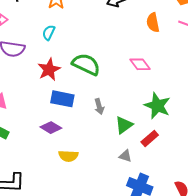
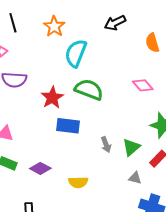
cyan semicircle: (49, 33) -> (76, 53), moved, size x1.8
gray arrow: (99, 107) -> (106, 145), moved
purple diamond: (51, 128) -> (40, 168), moved

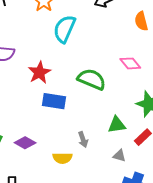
green semicircle: (89, 89) -> (92, 79), moved
gray arrow: (106, 145) -> (83, 139), moved
green triangle: (131, 147) -> (117, 125), turned 30

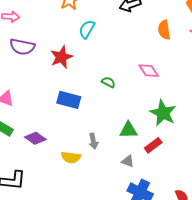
cyan semicircle: (64, 29) -> (87, 29), size x0.7
red star: (39, 72) -> (61, 57), moved
green semicircle: (92, 79) -> (108, 82), size x0.5

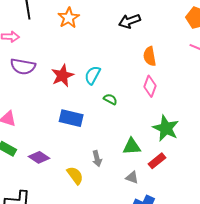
cyan semicircle: (87, 29) -> (93, 75), moved
orange semicircle: (164, 30) -> (150, 56), moved
pink diamond: (149, 71) -> (150, 86), turned 55
yellow semicircle: (71, 157) -> (75, 175), turned -132

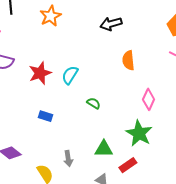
pink diamond: (150, 86) -> (149, 99), moved
green semicircle: (110, 99) -> (94, 103), moved
blue rectangle: (71, 118) -> (45, 116), size x0.6

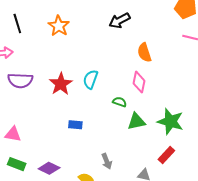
pink diamond: (149, 99) -> (139, 82), moved
green triangle: (104, 149) -> (136, 121), moved

